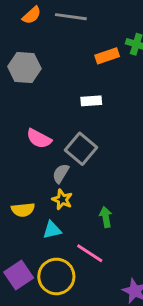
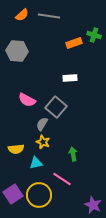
white rectangle: (91, 101) -> (70, 78), moved

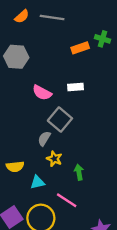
pink semicircle: (27, 100) -> (42, 93), moved
yellow star: (43, 142) -> (54, 159), moved

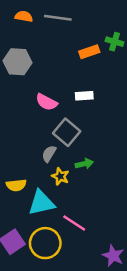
orange semicircle: (22, 16) -> (24, 16), turned -128
green arrow: (79, 172) -> (84, 164), moved, turned 88
cyan triangle: (37, 182) -> (41, 203), size x1.6

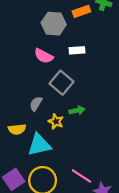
gray hexagon: (18, 62) -> (54, 24), moved
gray semicircle: (49, 154) -> (36, 104), moved
pink line: (74, 223) -> (81, 176), moved

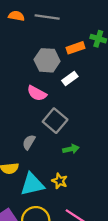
white rectangle: (77, 50) -> (70, 79), moved, turned -32
yellow star: (56, 121) -> (60, 181), moved

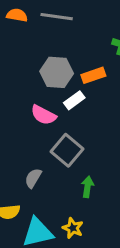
orange rectangle: (76, 48) -> (93, 75), moved
white rectangle: (70, 79) -> (74, 100), moved
green arrow: (71, 149) -> (87, 187), turned -70

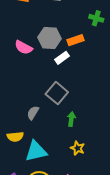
pink semicircle: (43, 115) -> (24, 47), moved
yellow star: (73, 228) -> (78, 148), moved

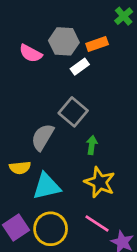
green cross: (96, 18) -> (124, 16), turned 32
gray semicircle: (33, 113) -> (43, 137), size x1.5
yellow star: (78, 148) -> (100, 182), size x1.6

